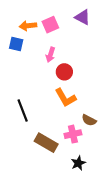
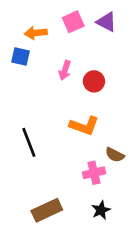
pink square: (50, 25) -> (73, 22), moved
red circle: (64, 72) -> (94, 81), moved
orange L-shape: (65, 98) -> (84, 126), turned -40
brown rectangle: (46, 143) -> (47, 210), moved, turned -55

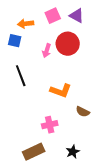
red circle: (94, 81) -> (68, 44), moved, size x1.5
black line: (29, 142) -> (21, 76), moved
pink cross: (94, 173) -> (50, 125), moved

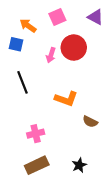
purple triangle: (77, 16) -> (96, 17), moved
orange arrow: (26, 24) -> (28, 26), turned 42
pink cross: (50, 125) -> (36, 134), moved

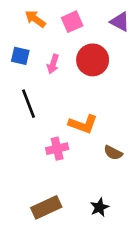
orange arrow: (28, 26) -> (35, 19), moved
pink arrow: (51, 55) -> (53, 64), moved
pink cross: (36, 134) -> (57, 149), moved

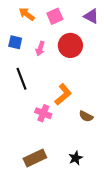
orange L-shape: (83, 124) -> (63, 94), turned -60
pink cross: (57, 149) -> (43, 113), turned 35

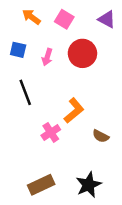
pink square: (55, 16) -> (64, 19), turned -35
pink cross: (43, 113) -> (51, 132), turned 35
black star: (76, 158) -> (89, 185), size x1.5

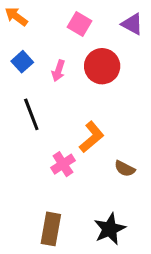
orange arrow: (31, 17) -> (16, 16), moved
blue square: (18, 50) -> (22, 62), turned 35
brown rectangle: (41, 185) -> (51, 229), turned -55

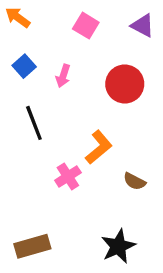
red circle: (102, 66) -> (125, 84), moved
brown rectangle: (51, 229) -> (32, 246), moved, turned 64

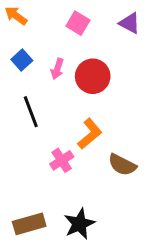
red circle: (125, 84) -> (93, 76), moved
brown semicircle: (135, 181) -> (122, 165), size x1.4
black star: (118, 246) -> (79, 224), moved

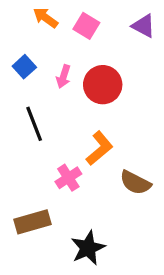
orange arrow: (16, 16) -> (46, 18), moved
brown rectangle: (29, 224) -> (32, 222), moved

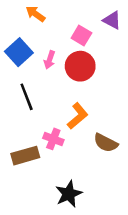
pink square: (86, 26) -> (81, 36), moved
blue square: (24, 67) -> (19, 52), size x1.5
pink cross: (68, 178) -> (53, 139), turned -36
brown rectangle: (32, 222) -> (25, 156), moved

